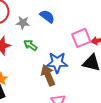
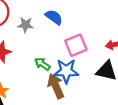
pink square: (81, 38) -> (76, 45), moved
green arrow: (30, 45) -> (42, 64), moved

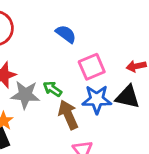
gray star: (26, 25) -> (25, 95), moved, size x1.5
blue star: (66, 71) -> (97, 99), moved

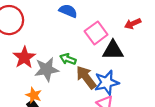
black triangle: (128, 97) -> (113, 50), moved
blue star: (97, 99) -> (107, 82), moved

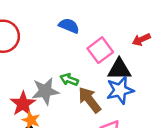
red star: (24, 57) -> (23, 104), moved
blue star: (107, 82) -> (120, 90), moved

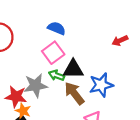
pink square: (100, 50) -> (53, 53), moved
black triangle: (119, 69) -> (73, 69), moved
red star: (23, 104) -> (16, 97), turned -30

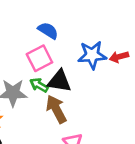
blue star: (101, 85) -> (92, 55), moved

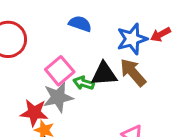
pink square: (39, 58) -> (60, 71), moved
brown arrow: (56, 109) -> (133, 72), moved

